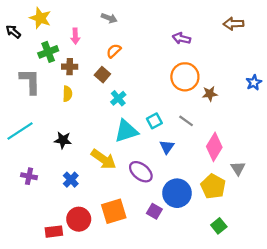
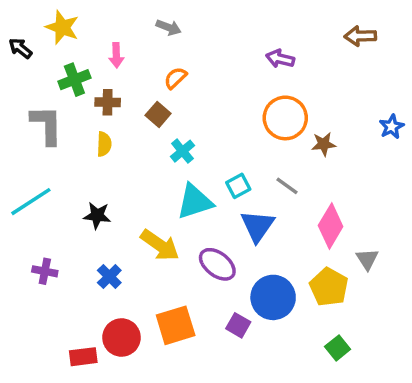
blue triangle: (167, 147) -> (257, 226), size x1.5

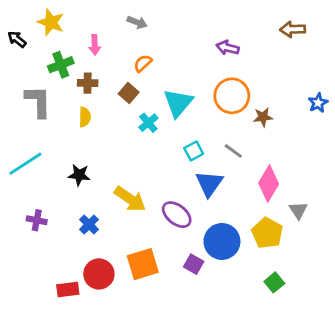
cyan triangle: (195, 202) -> (178, 103), moved, turned -32

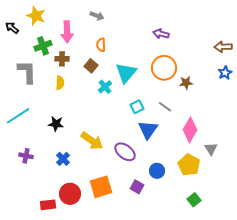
brown arrow: (293, 29) -> (223, 47), moved
pink arrow: (95, 45) -> (67, 32), size x1.5
orange semicircle: (143, 63) -> (101, 45), turned -48
blue circle: (222, 241) -> (157, 171), size x0.6

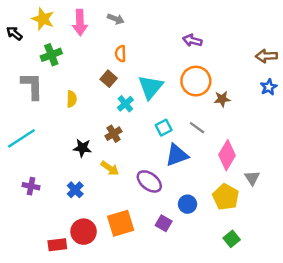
pink arrow: (67, 32) -> (80, 23), moved
brown cross: (62, 59) -> (113, 134), moved, turned -32
black star: (56, 124) -> (82, 148), moved
blue triangle: (148, 130) -> (177, 155), turned 35
yellow arrow: (92, 141) -> (110, 168), size x0.7

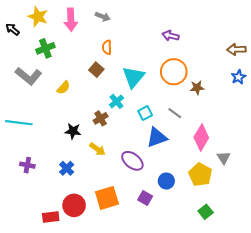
gray L-shape: (32, 86) -> (28, 76), turned 130
yellow semicircle: (72, 99) -> (63, 88), turned 40
cyan cross: (125, 104) -> (116, 101), moved
cyan line: (21, 138) -> (19, 123), turned 40

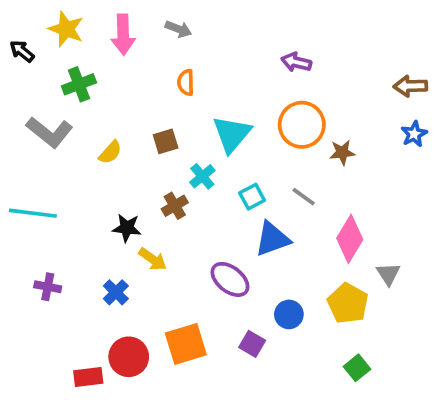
brown square: (96, 70) -> (166, 141), moved, turned 32
yellow arrow: (97, 149) -> (153, 259), moved

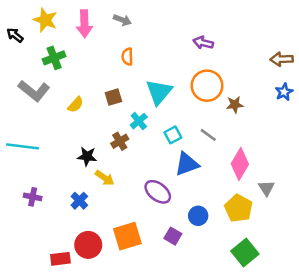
green square: (357, 368) -> (245, 252), size x1.5

